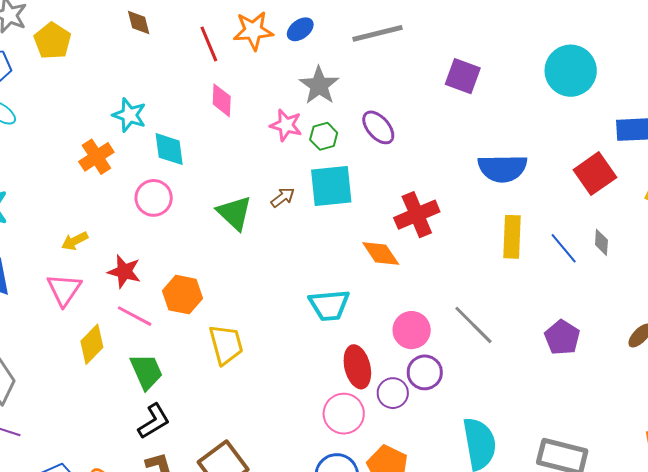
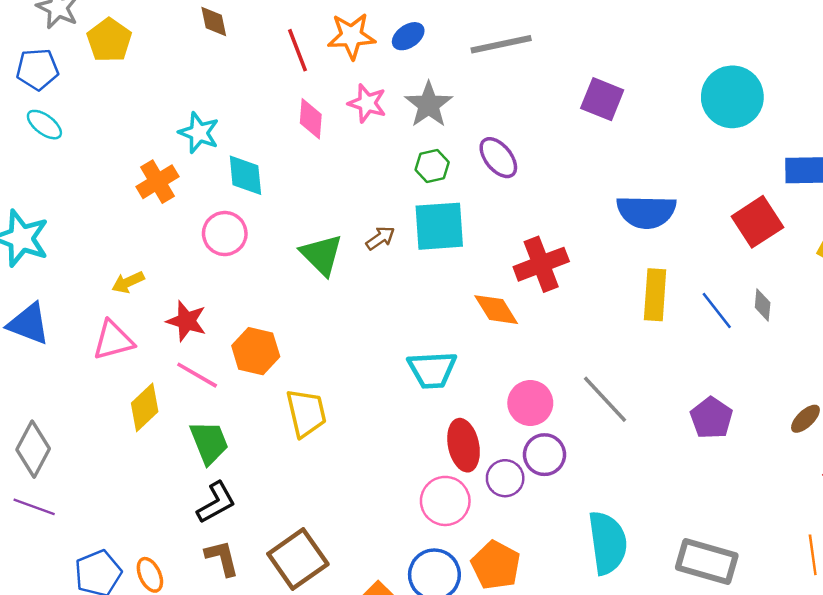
pink star: (286, 125) -> (367, 103), moved
pink triangle: (64, 290) -> (113, 340), turned 39

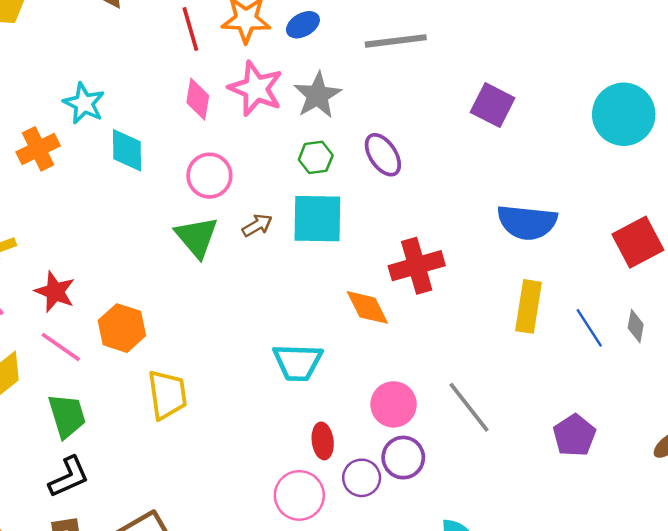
pink star: (367, 103) -> (256, 89), size x1.4
pink circle: (225, 234) -> (209, 176), moved
red ellipse: (464, 445) -> (323, 441), size x0.7

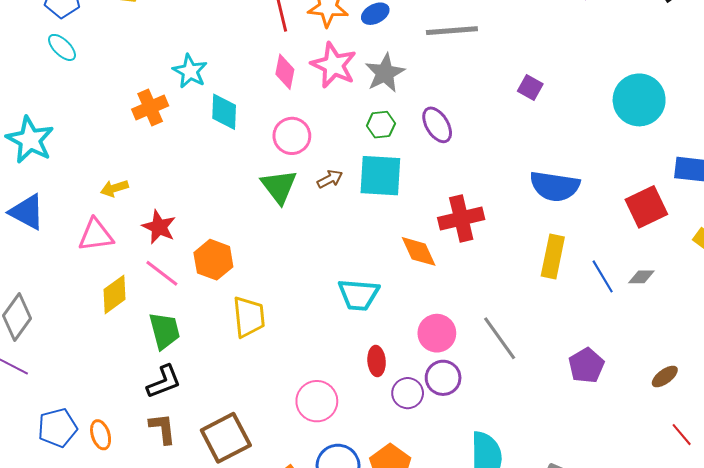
purple square: (493, 105) -> (530, 87), size x0.7
gray diamond: (636, 326) -> (641, 277), turned 76
pink circle: (299, 495) -> (317, 401), moved

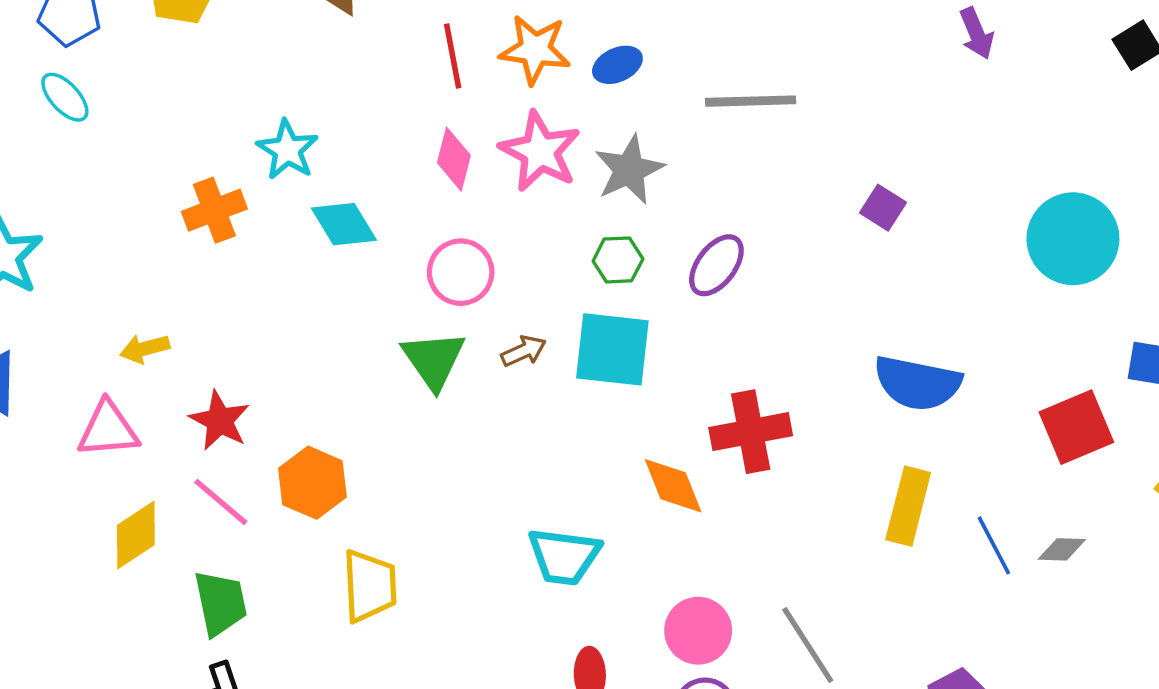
cyan diamond: (224, 112) -> (344, 224), turned -36
purple ellipse: (437, 125) -> (716, 265), turned 66

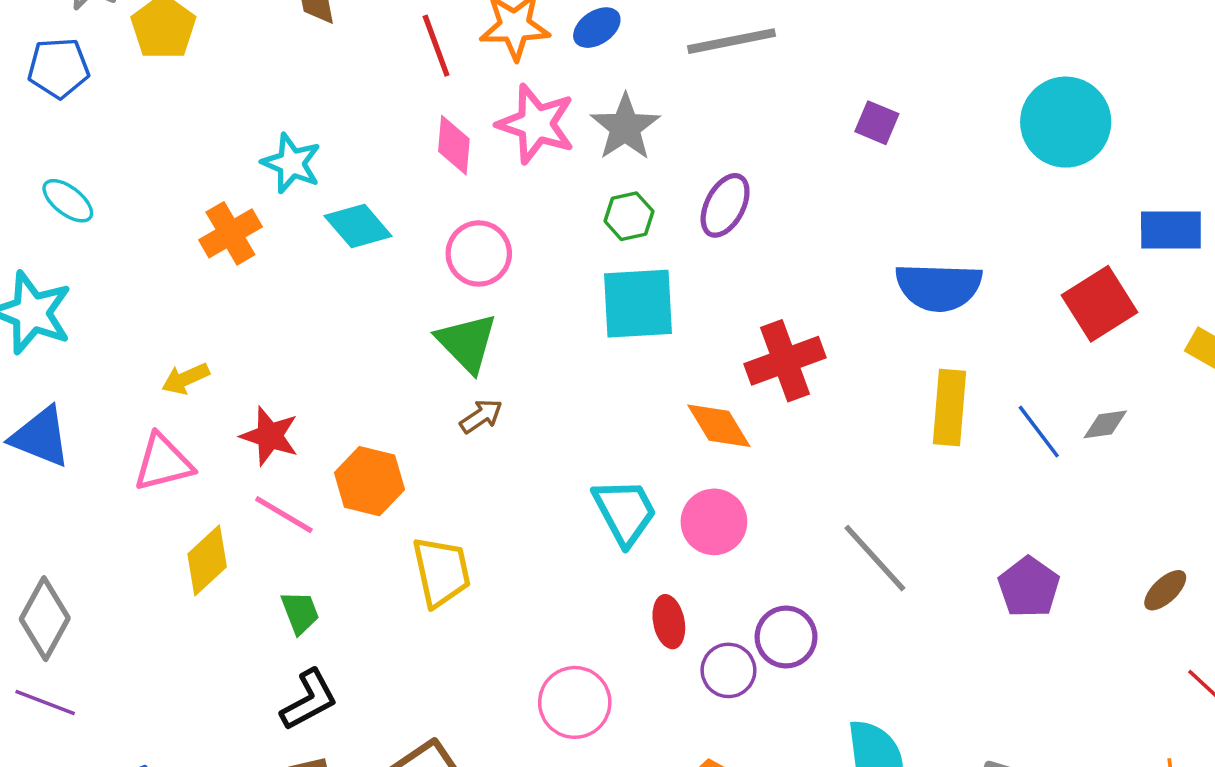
cyan ellipse: (65, 97) -> (68, 201), moved
brown arrow: (524, 351) -> (481, 416), moved
cyan trapezoid: (564, 556) -> (625, 512), turned -116
green trapezoid: (220, 603) -> (300, 612), size x0.7
pink circle: (698, 631) -> (714, 522), moved

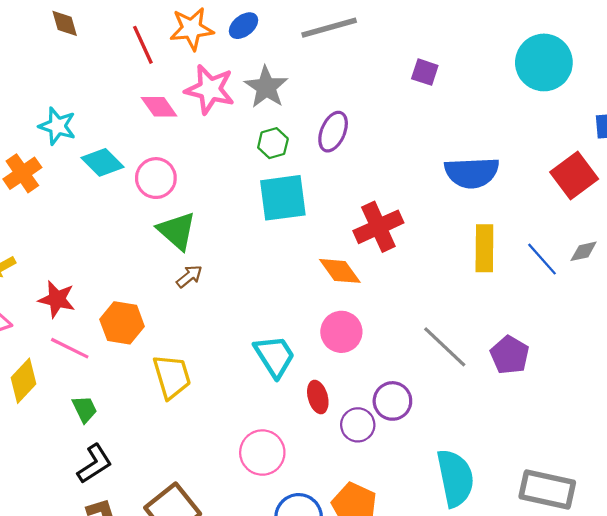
pink diamond: (454, 145) -> (159, 107), turned -36
pink circle: (479, 253) -> (156, 178), moved
cyan trapezoid: (625, 512) -> (275, 356), moved
purple pentagon: (1029, 587) -> (510, 355), moved

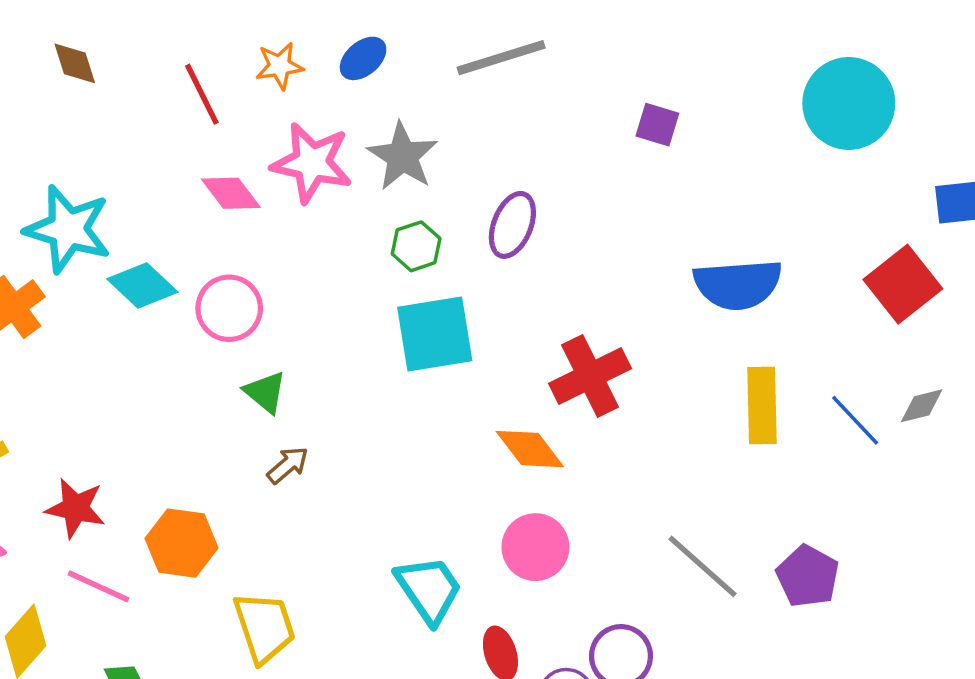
orange star: (192, 29) -> (280, 66), size x0.7
cyan star: (57, 126) -> (68, 229), size x1.4
green triangle: (177, 231) -> (265, 392), size x0.7

